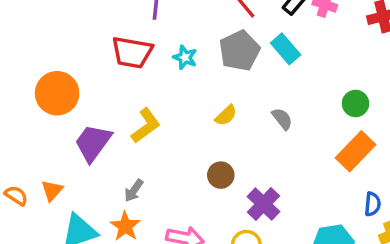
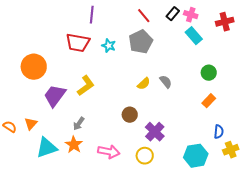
cyan rectangle: (286, 49) -> (194, 36), moved
yellow semicircle: (226, 115) -> (144, 84), moved
orange rectangle: (356, 151) -> (209, 101), size x0.6

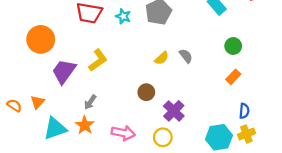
yellow cross: (231, 150) -> (246, 134), moved

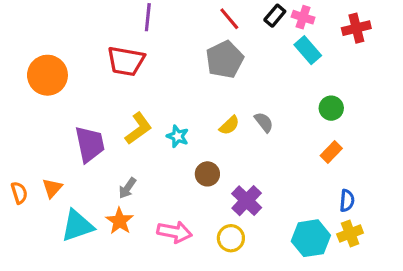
cyan star: (123, 16) -> (178, 136), moved
orange circle: (41, 39) -> (47, 75), moved
purple trapezoid: (64, 71) -> (90, 144), turned 132
orange semicircle: (14, 105) -> (19, 193), turned 40

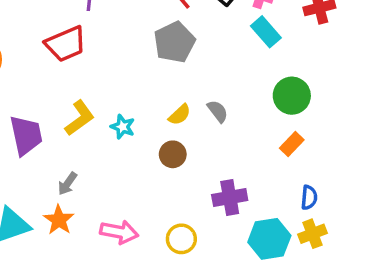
red trapezoid: (126, 61) -> (66, 44), turned -33
green circle: (331, 108) -> (292, 96), size x1.4
brown circle: (207, 174) -> (173, 154), moved
purple cross: (247, 201) -> (230, 197), moved, turned 36

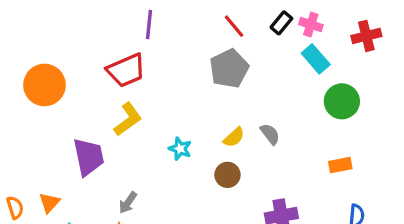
green circle: (292, 96) -> (342, 101), moved
yellow L-shape: (80, 118) -> (128, 119), moved
orange rectangle: (292, 144) -> (340, 165), turned 35

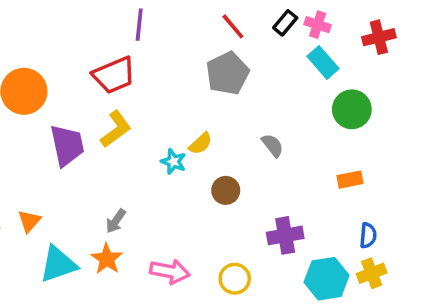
yellow semicircle: (234, 137) -> (200, 144), moved
purple trapezoid: (89, 157) -> (67, 145), moved

